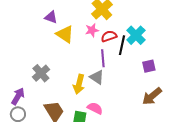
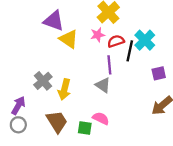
purple triangle: (51, 17) -> (54, 21), size x1.5
yellow arrow: (79, 84) -> (64, 89), moved

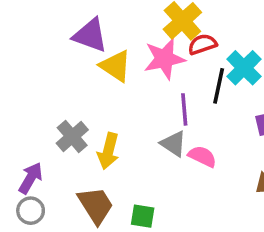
pink star: (98, 35) -> (164, 59), size x1.6
red semicircle: (116, 41) -> (202, 44), moved
pink semicircle: (101, 118) -> (202, 156), moved

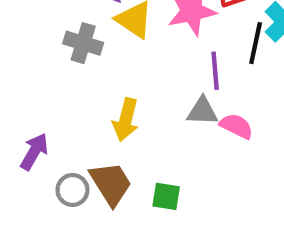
gray cross: (72, 137) -> (83, 43), moved, turned -32
gray triangle: (173, 144) -> (202, 111), turned -32
gray circle: (31, 211) -> (72, 190), moved

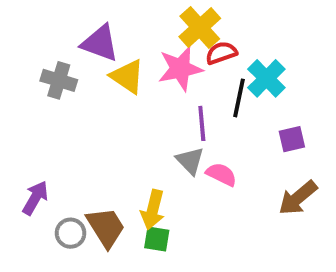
gray cross: (83, 43) -> (59, 80), moved
gray triangle: (202, 111) -> (190, 161), turned 44
yellow arrow: (126, 120) -> (153, 210), moved

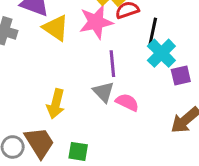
cyan cross: (266, 78) -> (161, 53), moved
black line: (239, 98) -> (153, 32), moved
yellow arrow: (153, 210) -> (56, 104), moved

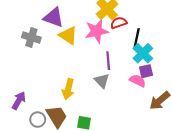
purple square: (181, 76) -> (146, 71), moved
pink semicircle: (127, 102) -> (138, 81), moved

